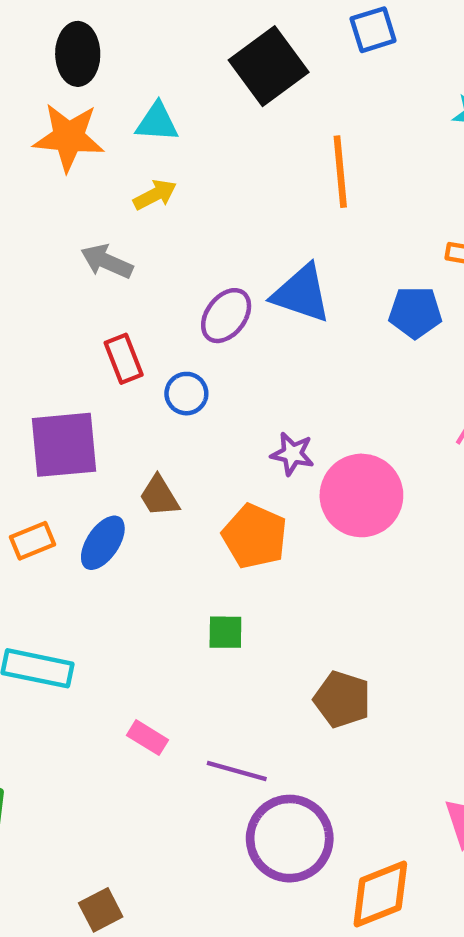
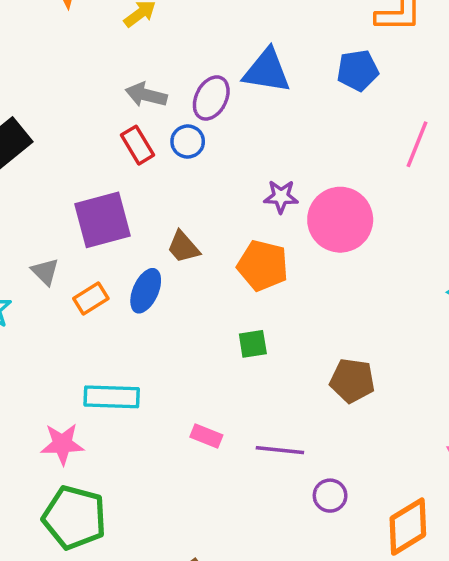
gray arrow: (107, 261) -> (146, 95), moved
blue circle: (186, 394) -> (188, 142), moved
purple circle: (290, 839) -> (330, 496), size x0.5

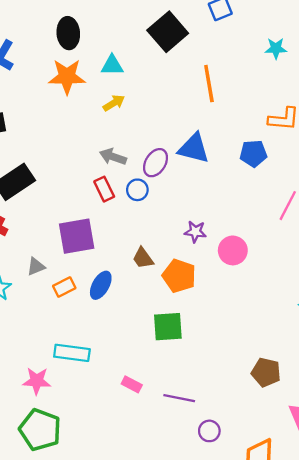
pink circle: (340, 220) -> (233, 250), size x0.7
brown trapezoid: (183, 247) -> (143, 258), moved
gray triangle: (45, 272) -> (36, 267), turned 48
green square: (253, 344) -> (168, 327), size x1.6
brown pentagon: (352, 381) -> (266, 372), moved

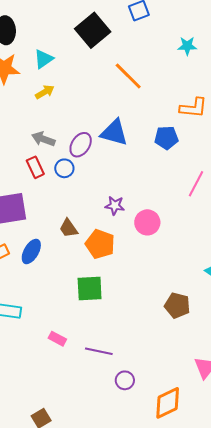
cyan triangle: (112, 65) -> (44, 59), turned -35
orange line: (209, 84) -> (128, 76), turned -36
brown pentagon: (266, 372) -> (177, 305), moved

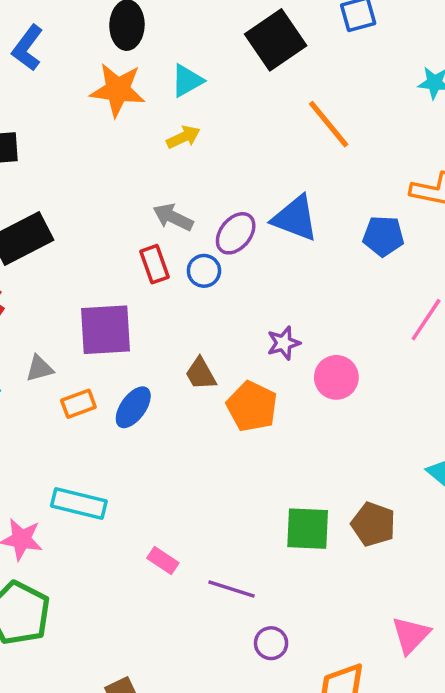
purple star: (115, 206) -> (284, 343), turned -30
green square: (90, 288) -> (308, 529), moved

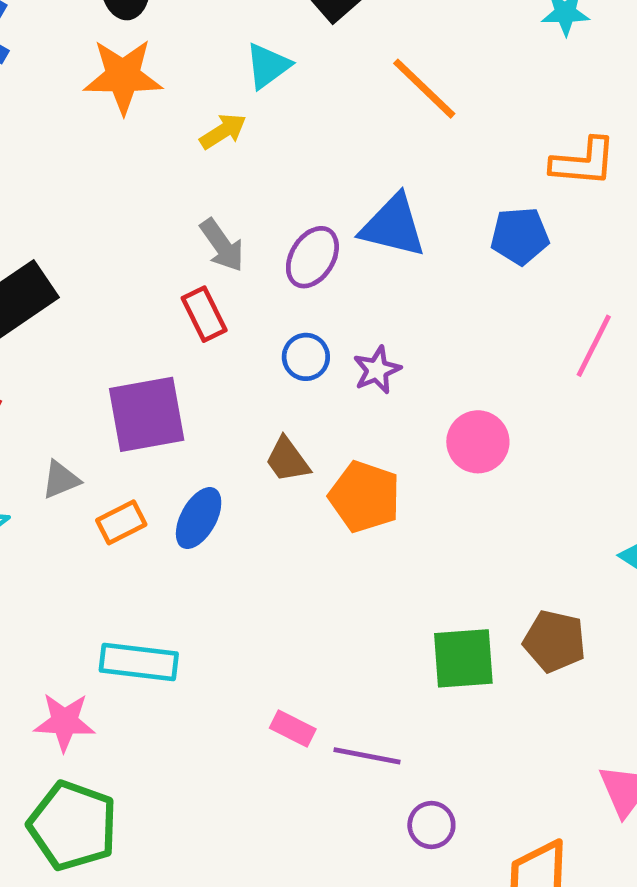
cyan triangle: (187, 81) -> (268, 66), moved
gray arrow: (173, 217) -> (222, 245), turned -144
blue circle: (204, 271) -> (306, 357), moved
purple star: (284, 343) -> (377, 370), moved
pink rectangle: (163, 561) -> (293, 729), moved

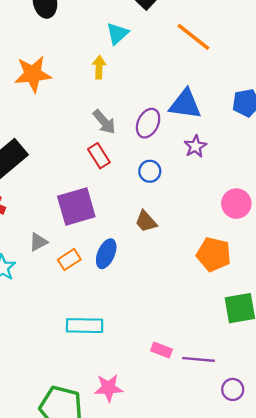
orange star: (123, 76) -> (33, 74), moved
yellow arrow: (223, 131) -> (99, 67), turned -50
purple star: (377, 370) -> (195, 146), moved
orange pentagon: (365, 497) -> (214, 254), moved
pink star: (65, 722) -> (109, 388), moved

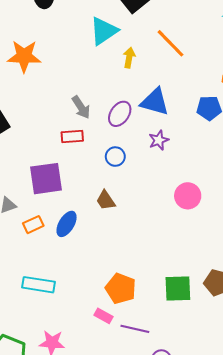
cyan triangle: (117, 34) -> (104, 31), size x1.4
yellow arrow: (99, 67) -> (129, 58), moved
red rectangle: (99, 156) -> (72, 136), turned -70
orange pentagon: (214, 254) -> (121, 288), moved

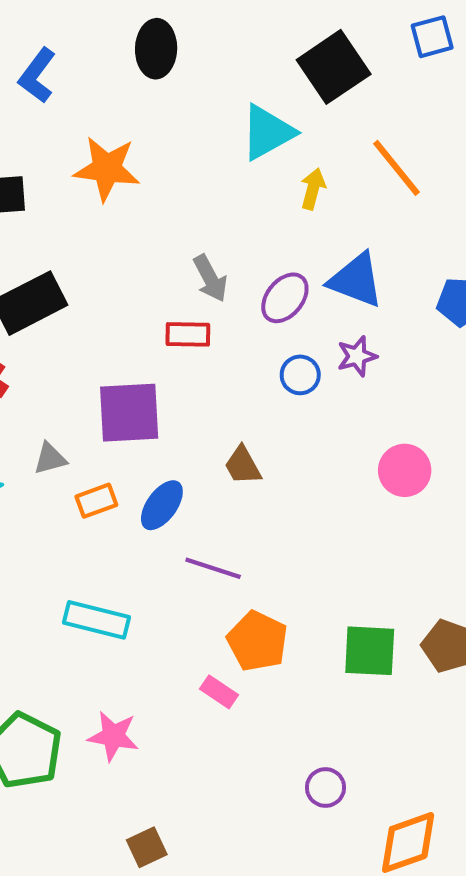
blue circle: (115, 157) -> (300, 375), moved
purple line: (135, 329) -> (213, 568), moved

